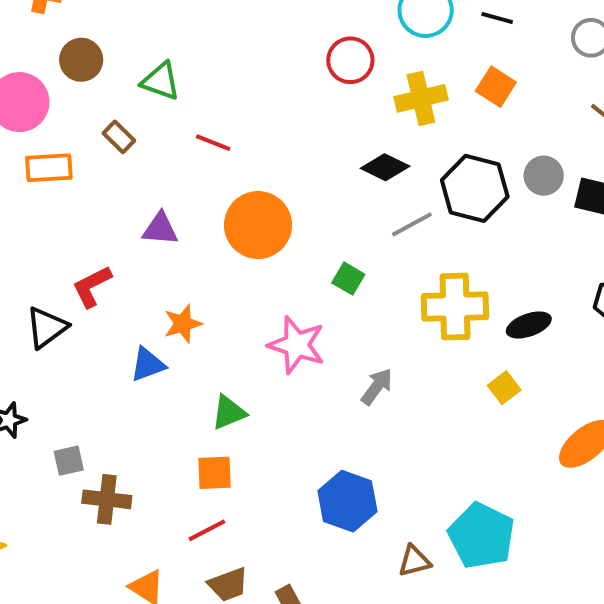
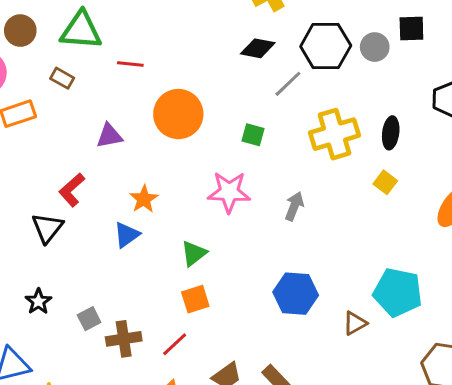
green triangle: (161, 81) -> (81, 30), size x1.4
gray circle: (544, 176) -> (375, 47), moved
black ellipse: (529, 325) -> (391, 133), turned -48
red line: (207, 530) -> (175, 344), moved

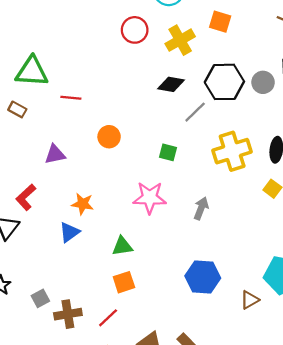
orange circle: (178, 114) -> (109, 137), size x0.6
orange star: (144, 199) -> (83, 204), turned -30
green triangle: (194, 253) -> (122, 246), turned 30

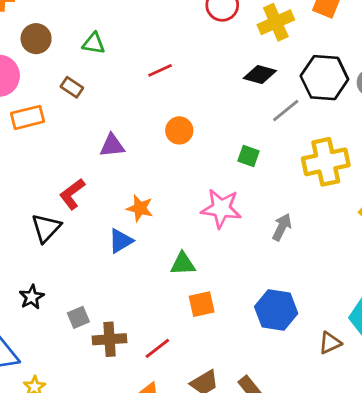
green triangle: (32, 72) -> (94, 43), size x0.6
red line: (71, 98) -> (160, 70), moved, turned -36
orange square: (124, 282) -> (202, 304), moved

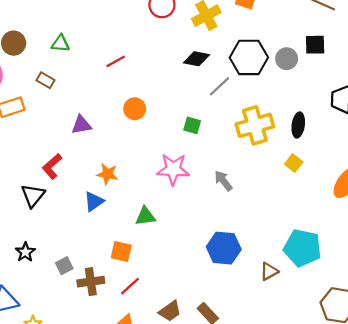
gray arrow: (282, 227) -> (223, 181), turned -60
orange square: (202, 304) -> (121, 251), moved, turned 30

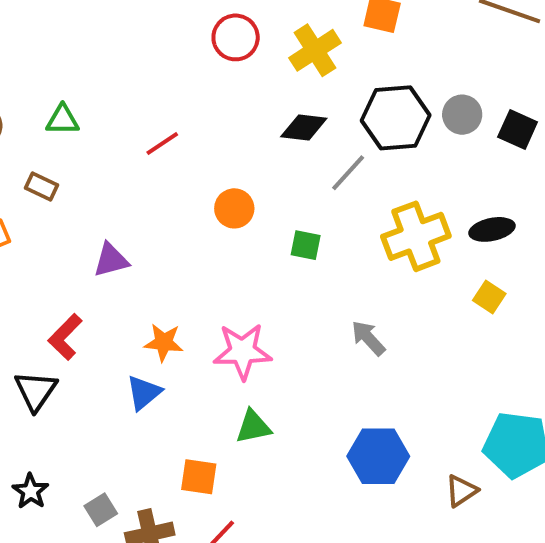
black square: (315, 45) -> (518, 130), moved, turned 30
orange circle: (135, 109) -> (234, 208), moved
black ellipse: (298, 125) -> (492, 229), turned 75
pink star: (173, 169) -> (242, 351), moved
green triangle: (145, 216) -> (253, 427), moved

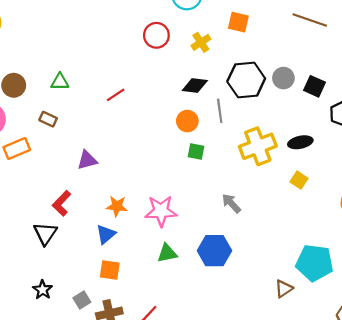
yellow cross: (315, 50) -> (201, 42), size x0.7
gray line: (348, 173) -> (220, 111), turned -50
orange circle: (234, 208) -> (187, 121), moved
blue hexagon: (378, 456) -> (214, 251), moved
orange square: (199, 477) -> (110, 270), moved

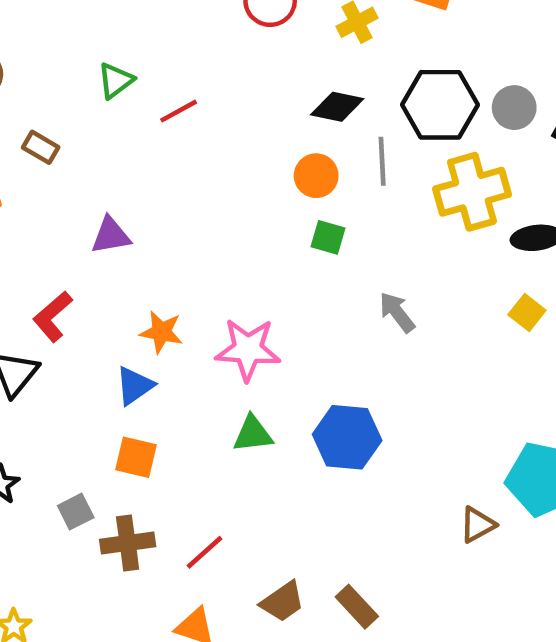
green triangle: (60, 82) -> (116, 81), moved, turned -42
yellow cross: (258, 146) -> (472, 192), moved
gray arrow: (231, 203) -> (397, 312), moved

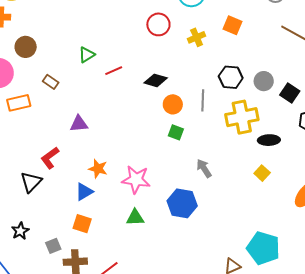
black hexagon: (440, 105) -> (231, 77), size x0.7
black diamond: (337, 107) -> (156, 80), moved
blue hexagon: (347, 437) -> (182, 203), moved

